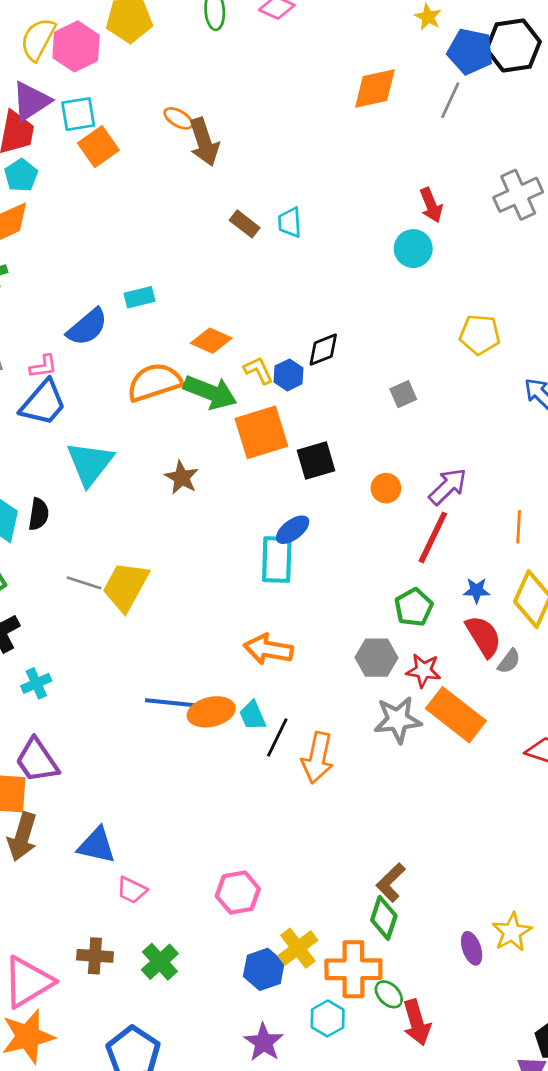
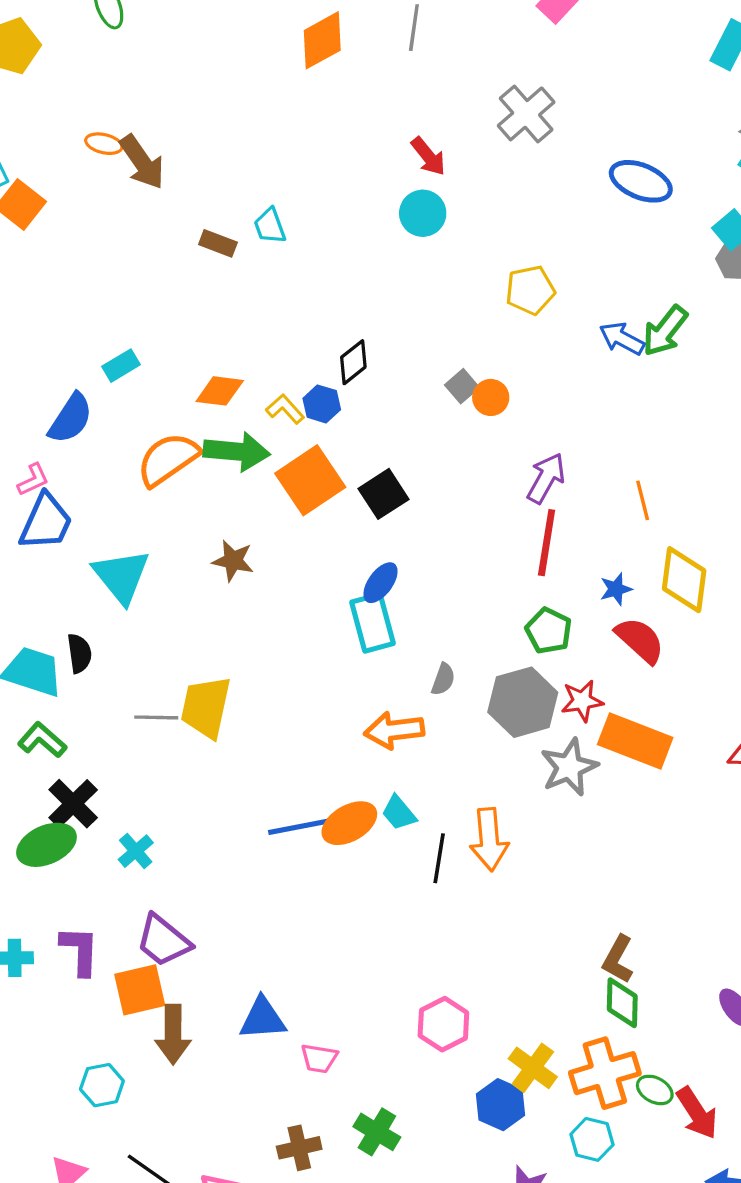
orange circle: (386, 488) -> (491, 397), moved
gray hexagon: (376, 658) -> (523, 702), size x1.4
gray semicircle: (509, 661) -> (443, 679), moved
black line: (277, 737) -> (439, 858), moved

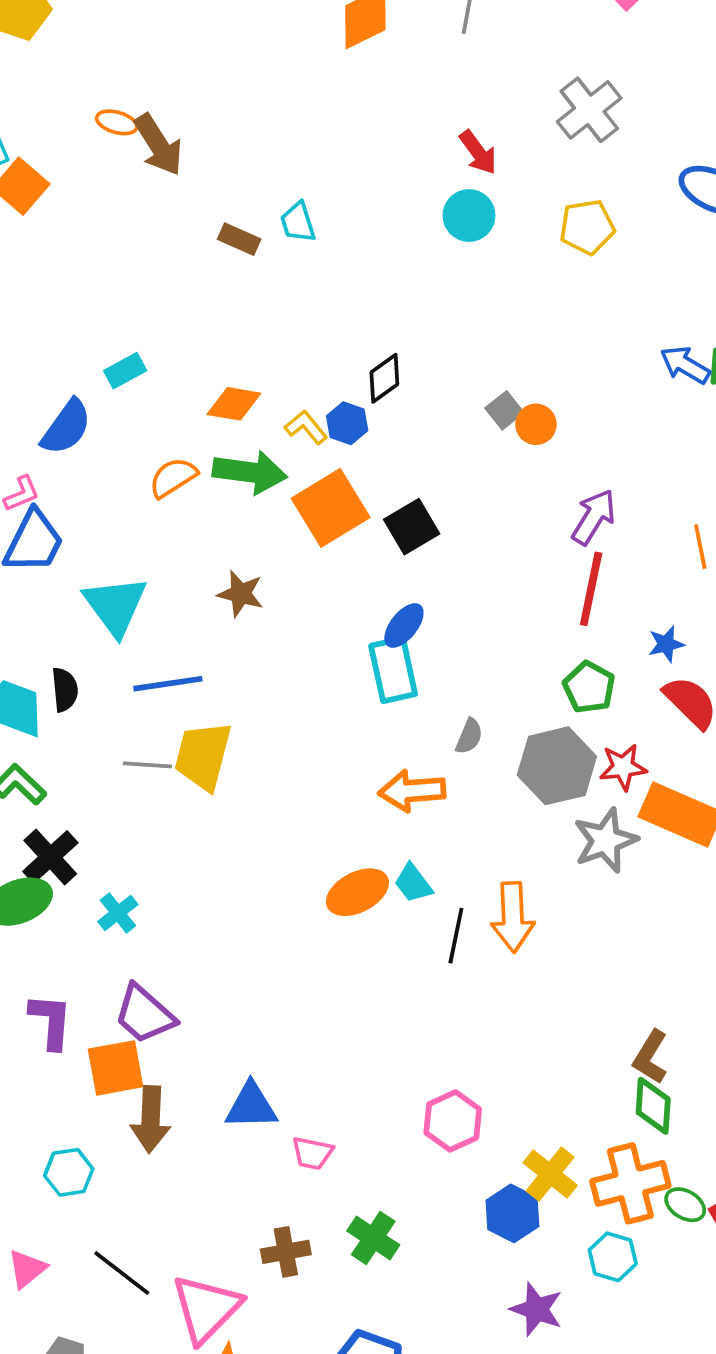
yellow pentagon: (530, 290) -> (587, 227), moved
orange semicircle: (168, 459) -> (173, 477), size x0.7
blue line: (299, 827) -> (168, 684), moved

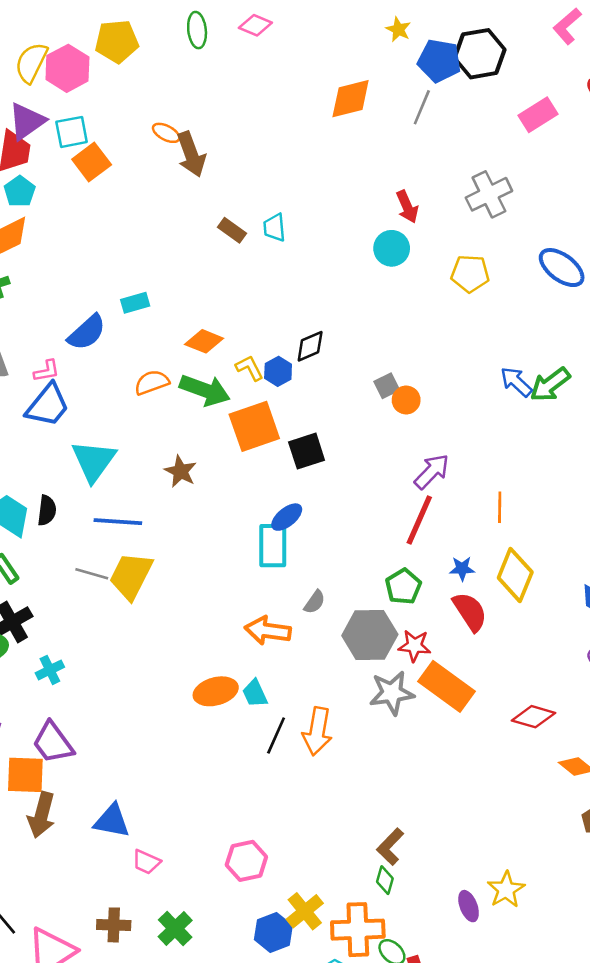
green diamond: (653, 1106) -> (385, 880), size x0.7

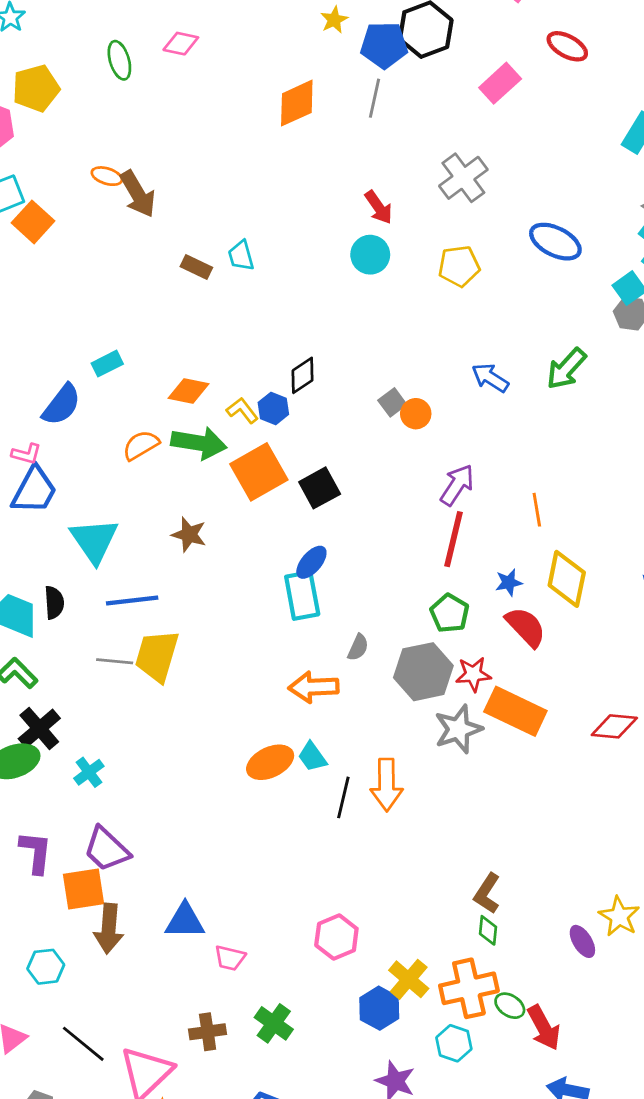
yellow star: (398, 29) -> (334, 20), turned 30
pink L-shape: (47, 371) -> (26, 454), turned 36
blue arrow: (516, 382) -> (490, 378), moved

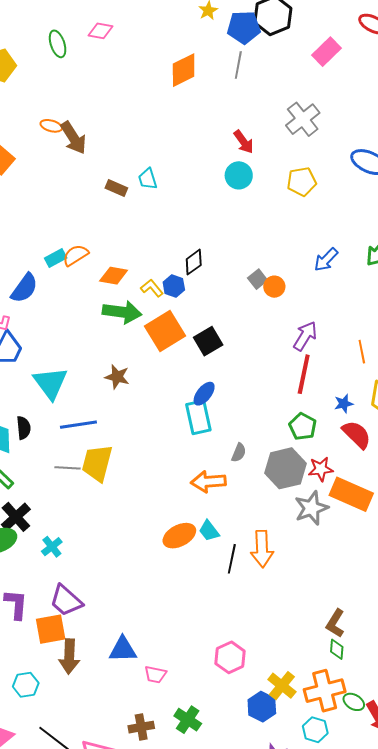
blue arrow: (490, 378) -> (326, 260), turned -76
orange semicircle: (141, 445) -> (76, 255), moved

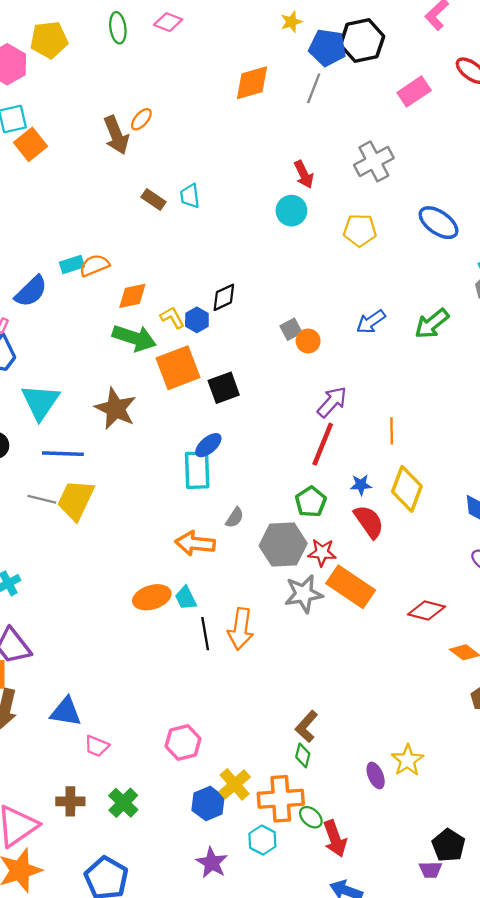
orange ellipse: (51, 126) -> (141, 119), moved, turned -75
orange diamond: (114, 276) -> (132, 296), turned -32
brown star: (117, 377) -> (116, 409), size x1.5
black line: (232, 559) -> (205, 634), turned -32

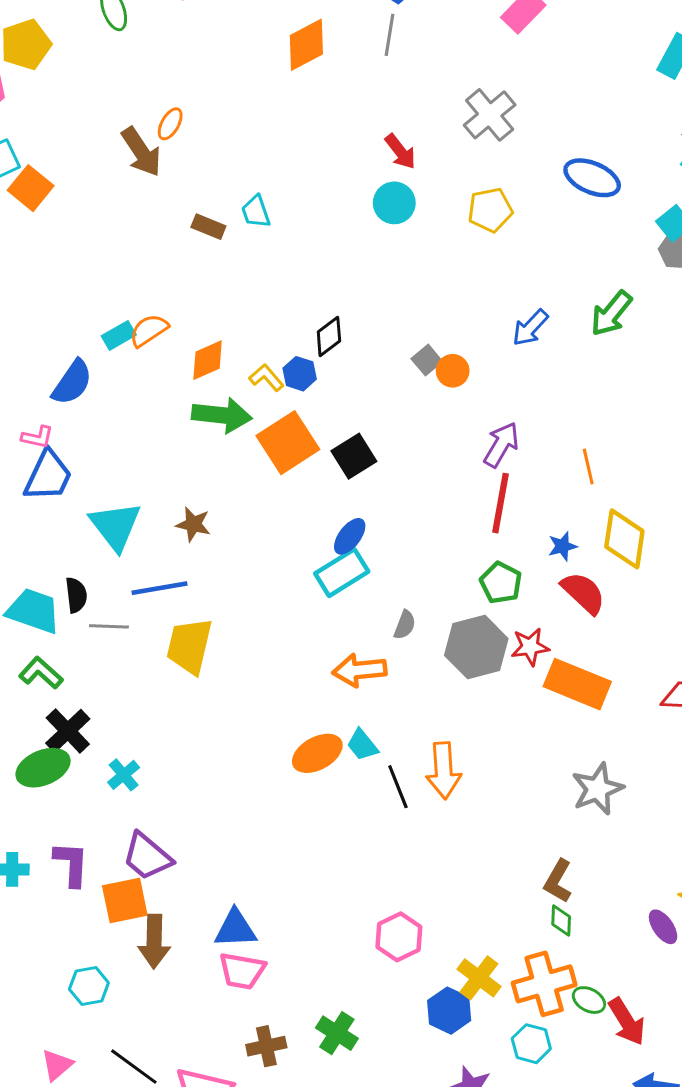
brown star: (116, 409) -> (193, 524), moved, size x0.6
cyan rectangle: (197, 470) -> (342, 573), turned 72
gray line: (42, 499) -> (109, 626), moved
gray star: (304, 594) -> (598, 789), moved
pink trapezoid: (97, 746) -> (242, 971), moved, size x1.4

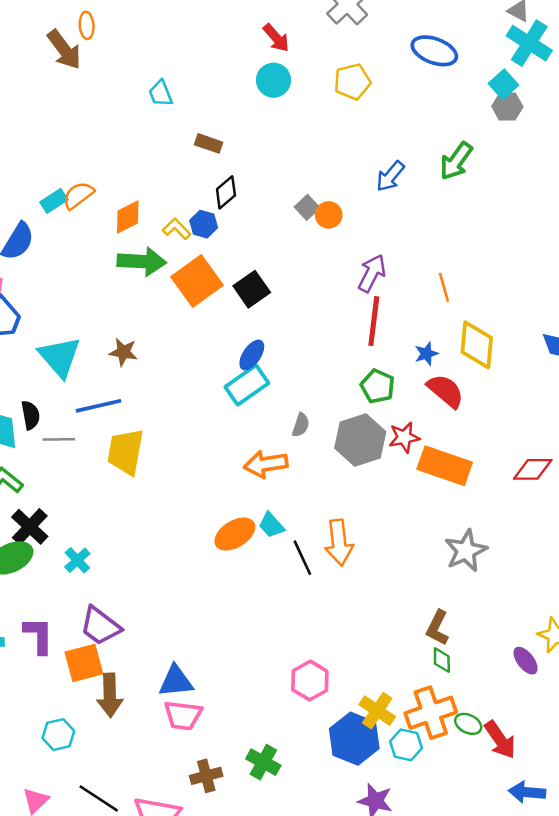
orange ellipse: (170, 124) -> (87, 25), turned -30
brown rectangle: (208, 227) -> (209, 143), moved
blue hexagon: (449, 1011) -> (354, 739), size x1.4
cyan hexagon: (531, 1044) -> (406, 745), moved

